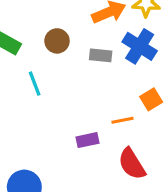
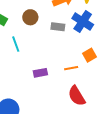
purple rectangle: (87, 140) -> (40, 73), moved

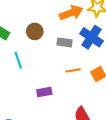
orange line: (71, 68) -> (73, 70), moved

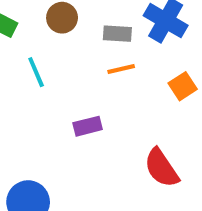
orange line: (73, 70) -> (121, 69), moved

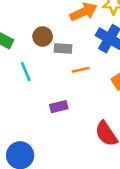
gray rectangle: (117, 34) -> (63, 48), moved

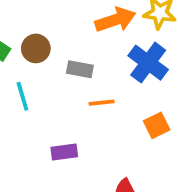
brown circle: (43, 36) -> (36, 48), moved

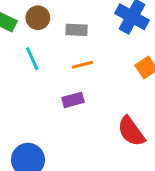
orange line: (102, 103) -> (82, 65), moved

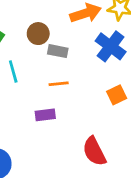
brown circle: (38, 18) -> (38, 34), moved

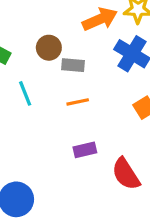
purple rectangle: (45, 115) -> (85, 150), moved

